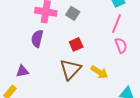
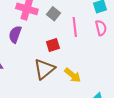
pink line: (117, 23) -> (75, 27), moved, turned -36
pink semicircle: (121, 45) -> (101, 28), moved

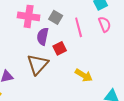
purple semicircle: (15, 34) -> (43, 36), moved
brown triangle: (44, 69) -> (38, 64), moved

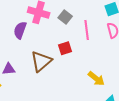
purple semicircle: (43, 36) -> (20, 30), moved
yellow arrow: (84, 75) -> (96, 79), moved

